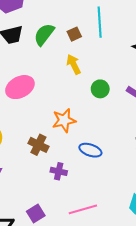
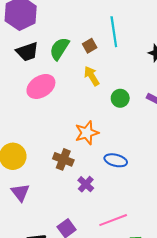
pink ellipse: (20, 87) -> (41, 86), moved
purple cross: (59, 171) -> (86, 184), turned 35

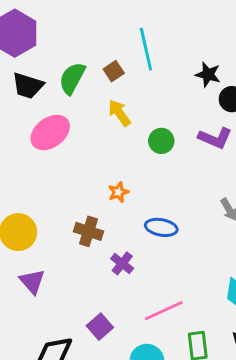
black trapezoid: (27, 52) -> (28, 86), turned 40
orange star: (87, 133) -> (118, 192), size x0.6

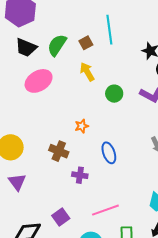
blue ellipse: (161, 227) -> (109, 153), turned 55
purple cross: (122, 263) -> (80, 175), turned -35

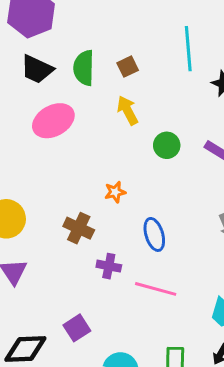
cyan line: (109, 30) -> (188, 49), moved
green semicircle: (57, 45) -> (84, 68), turned -35
pink line: (105, 210) -> (156, 289), moved, turned 32

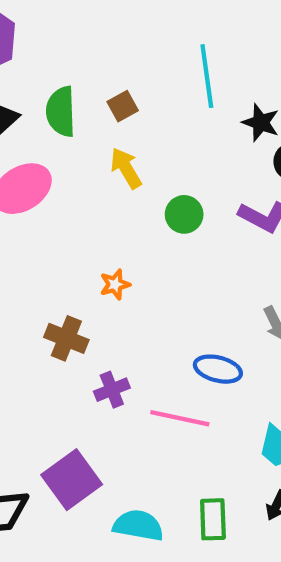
blue ellipse: (154, 234) -> (218, 369), moved, turned -56
purple cross: (109, 266) -> (112, 390), turned -30
purple square: (77, 328) -> (72, 480), size x1.5

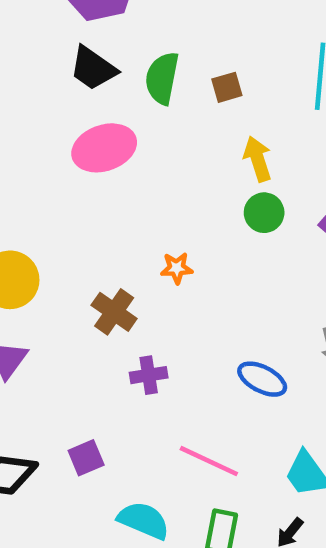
yellow arrow: (126, 168) -> (258, 159), moved
pink line: (180, 418) -> (209, 461), moved
purple square: (72, 480) -> (86, 458), size x0.6

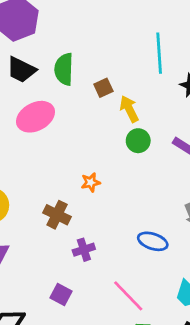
brown square: (227, 87) -> (103, 88), moved
purple square: (86, 458) -> (61, 295), moved, turned -30
pink line: (209, 461) -> (128, 296), turned 30

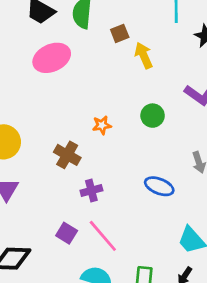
green circle: (138, 141) -> (153, 116), moved
pink line: (128, 296) -> (103, 236), moved

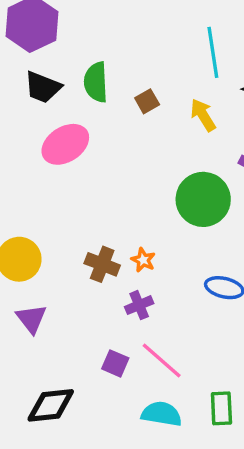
yellow arrow: (144, 55) -> (203, 115), moved
green circle: (153, 116) -> (203, 199), size x1.8
orange star: (102, 125) -> (143, 260), moved, turned -30

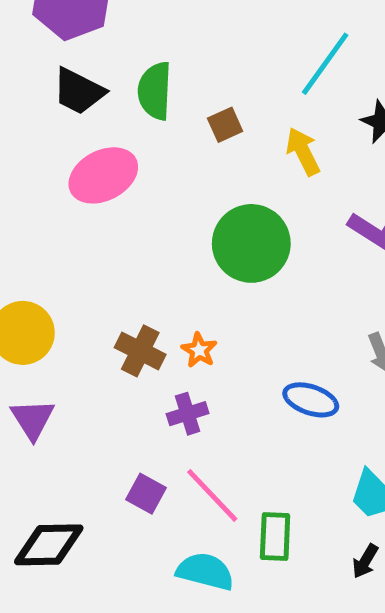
cyan line: (213, 52) -> (325, 64), turned 39
green circle: (203, 199) -> (251, 243), moved
green rectangle: (221, 408) -> (275, 536), moved

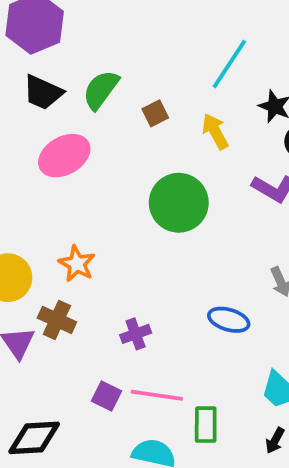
green semicircle: (155, 91) -> (101, 90), turned 36
orange star: (199, 350) -> (77, 264), moved, size x1.4
brown cross: (140, 351) -> (57, 320), moved
pink line: (212, 495) -> (157, 395), turned -36

